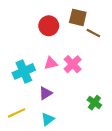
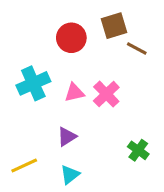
brown square: (78, 17) -> (114, 26), turned -30
cyan cross: (24, 71) -> (33, 83), moved

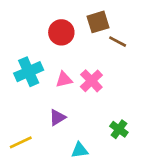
cyan triangle: (70, 175) -> (80, 150), moved, turned 30

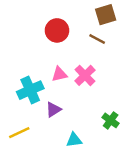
brown square: (98, 22) -> (106, 15), moved
brown line: (118, 42) -> (97, 39), moved
cyan cross: (29, 72) -> (30, 90), moved

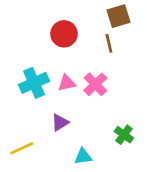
brown line: (97, 39) -> (109, 43), turned 49
cyan cross: (30, 90) -> (34, 83), moved

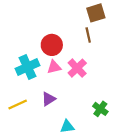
red circle: (64, 34) -> (52, 45), moved
yellow line: (22, 148) -> (18, 104), moved

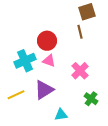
pink triangle: (54, 67) -> (49, 61), turned 32
pink cross: (77, 68) -> (80, 71), moved
purple triangle: (48, 99) -> (44, 90), size x1.5

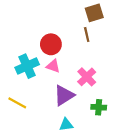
purple triangle: (44, 90) -> (64, 95), moved
yellow line: (16, 95) -> (17, 103), turned 54
green cross: (91, 99) -> (99, 107), turned -32

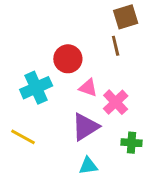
pink triangle: (53, 66) -> (88, 88), moved

